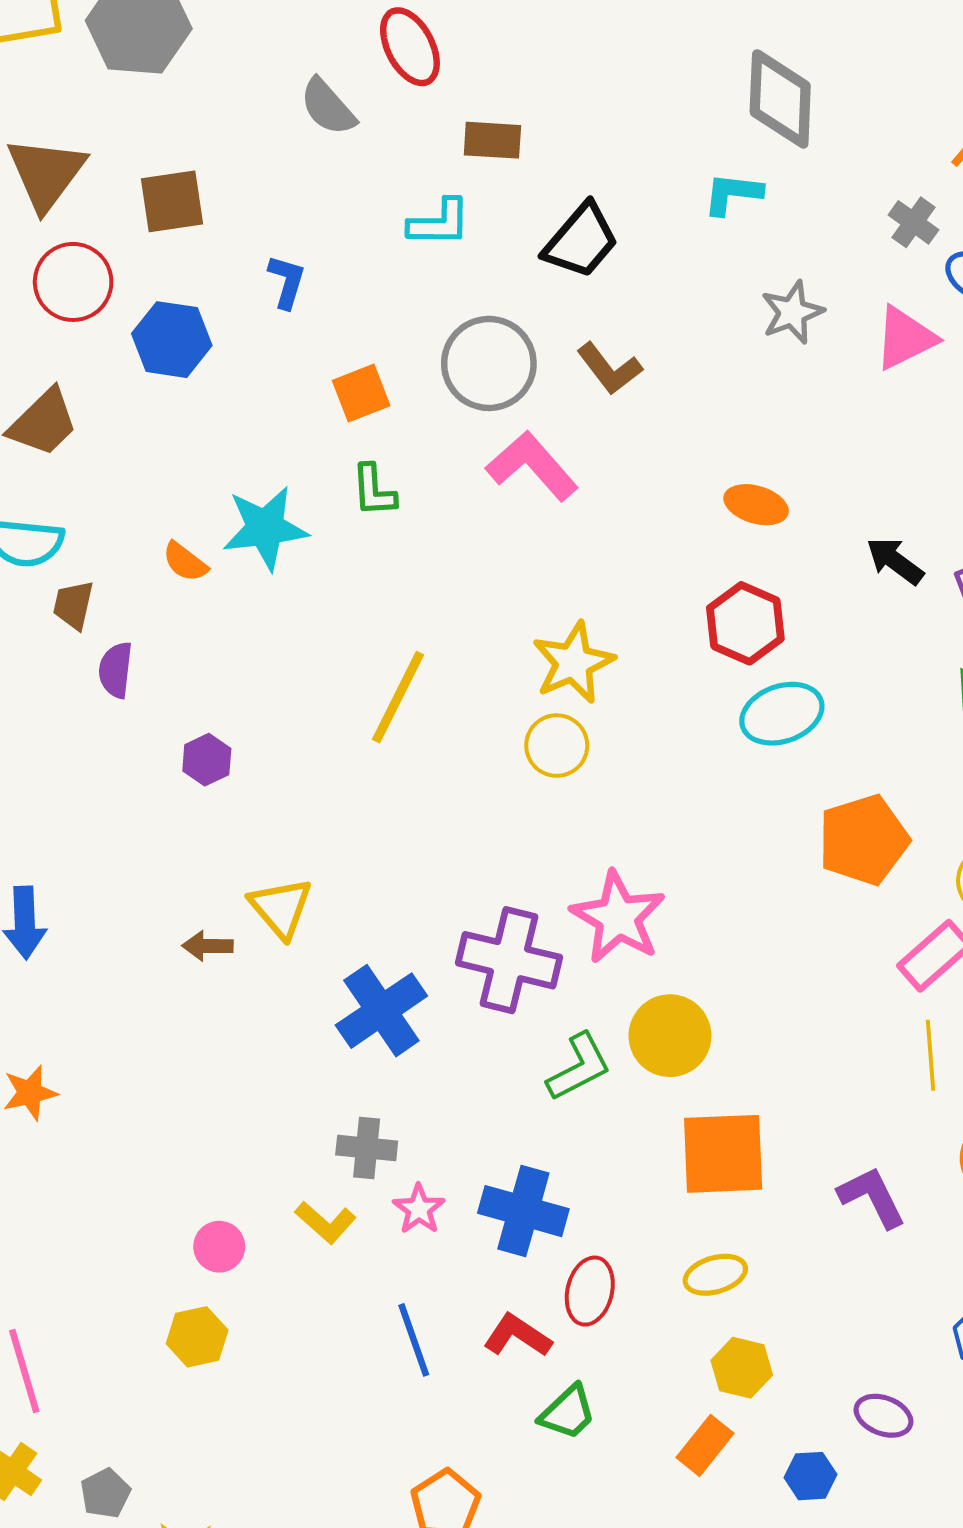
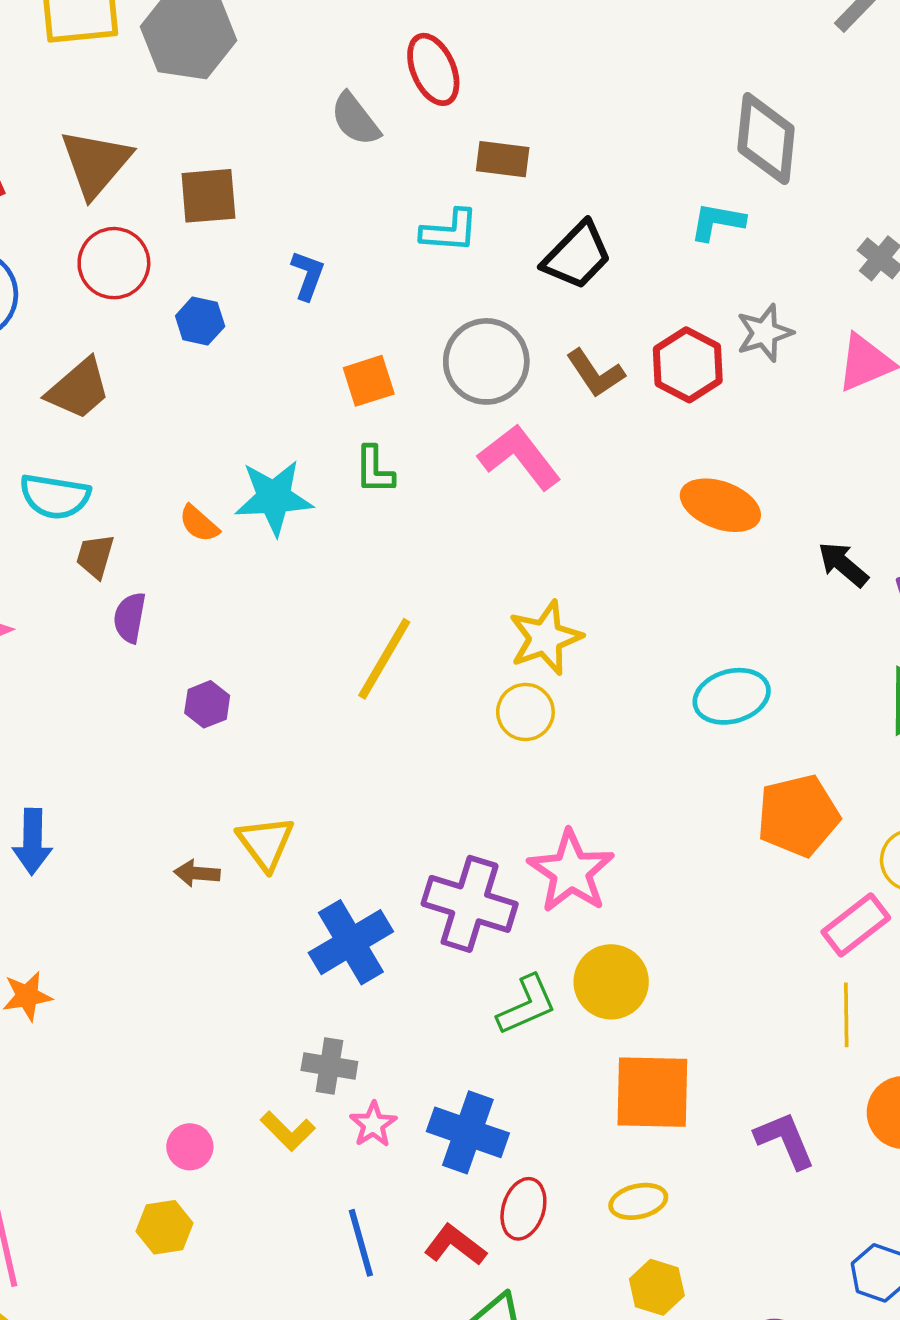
blue hexagon: (172, 340) -> (200, 321), size x0.7
orange ellipse: (756, 505) -> (720, 505), size x1.4
red hexagon: (745, 623) -> (688, 365), moved

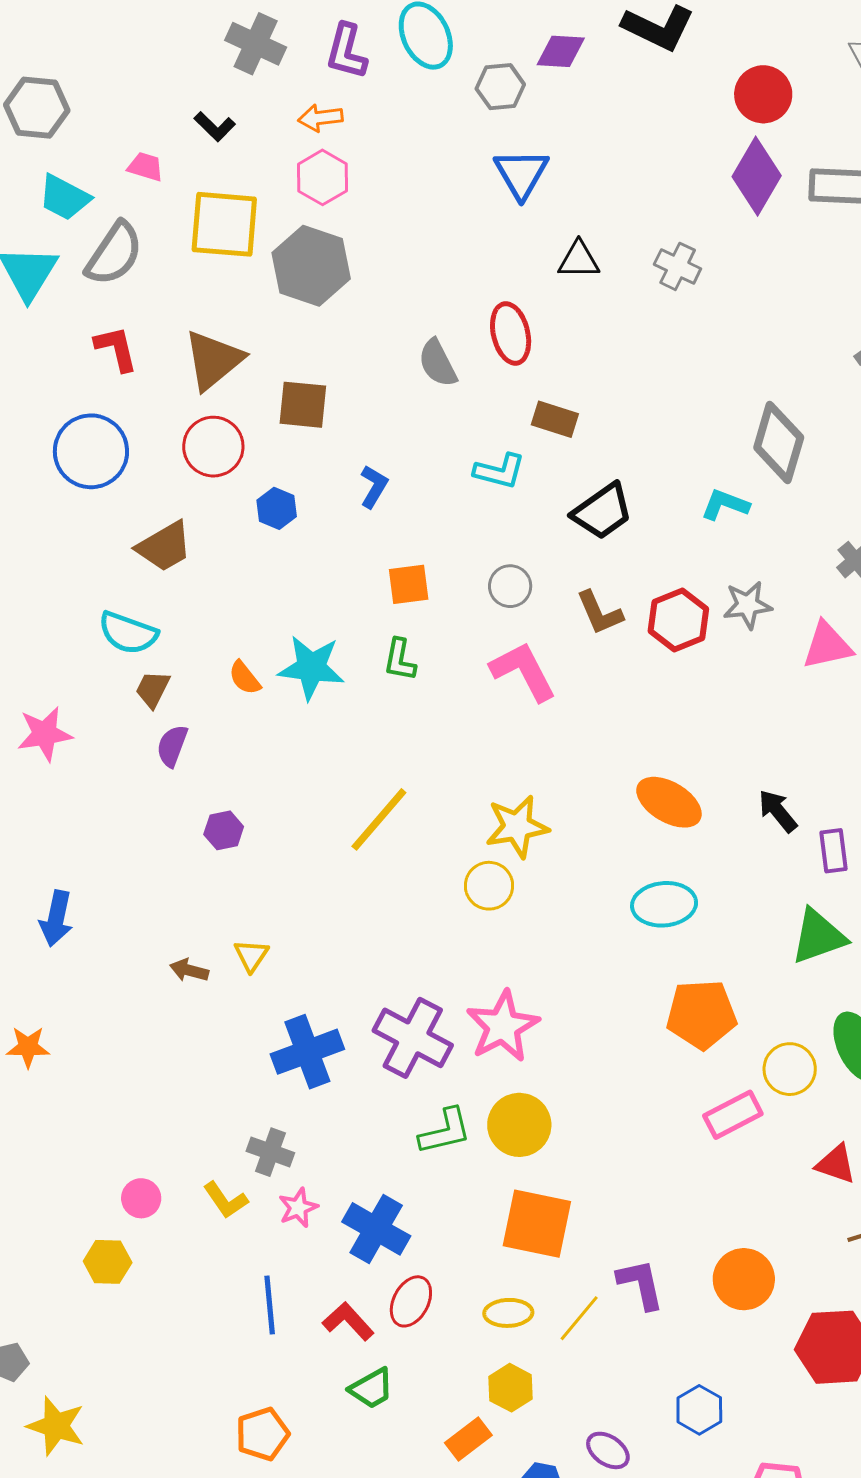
gray circle: (486, 361) -> (510, 586), size x0.6
orange ellipse: (720, 505) -> (669, 802), moved
yellow triangle: (266, 843) -> (251, 955), size x0.7
yellow line: (846, 1015) -> (579, 1318), moved, turned 30

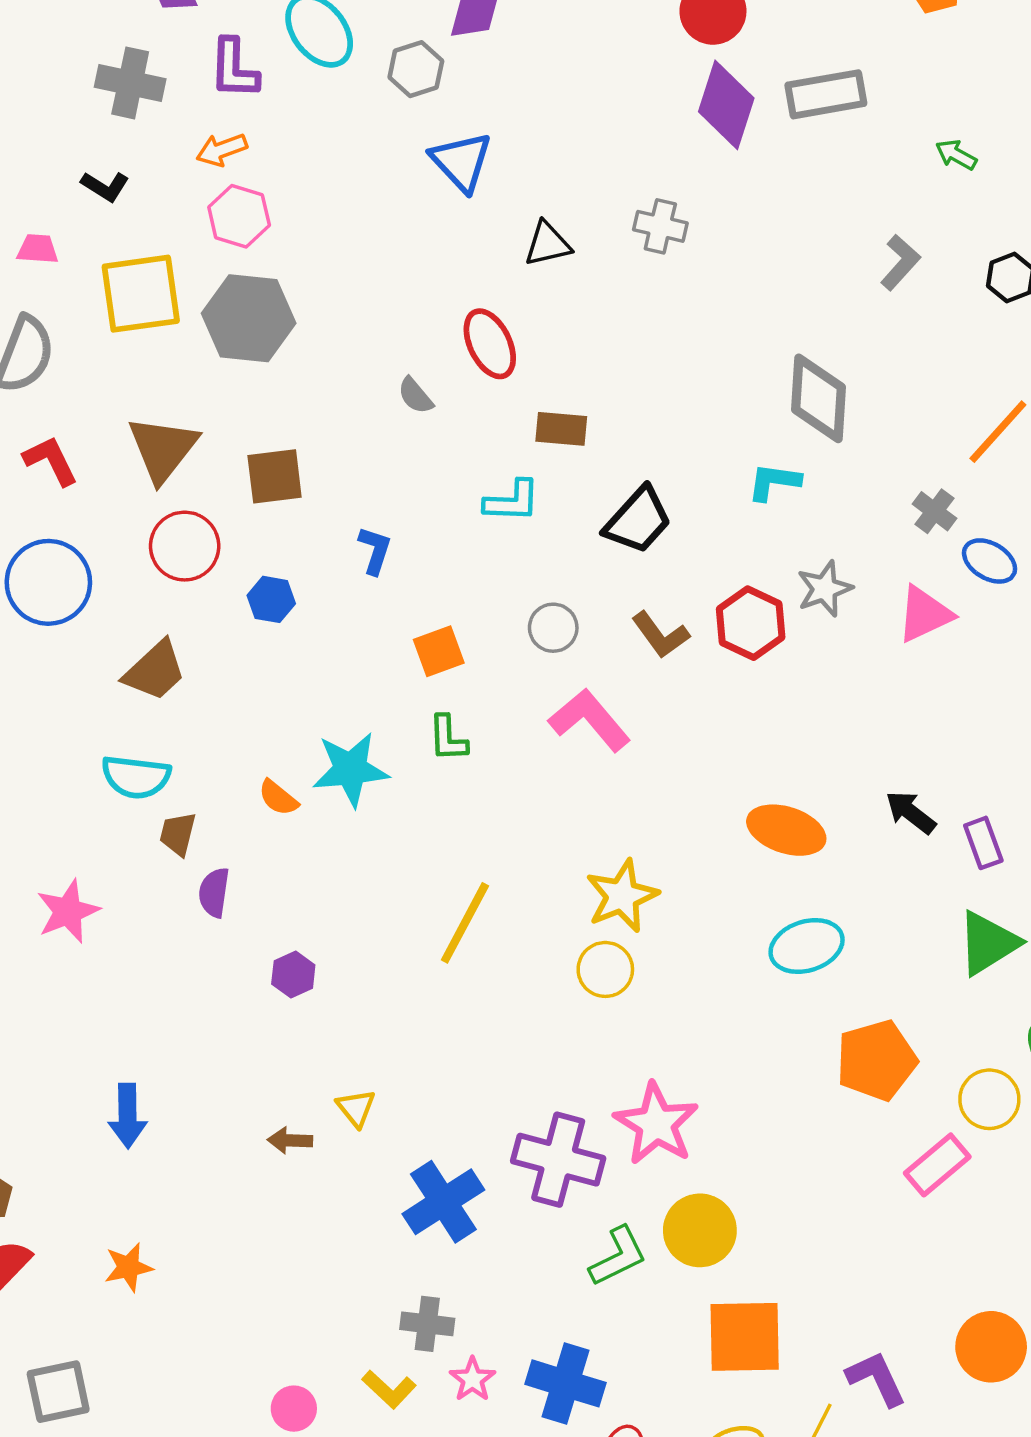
gray semicircle: (438, 363) -> (415, 396), size x0.7

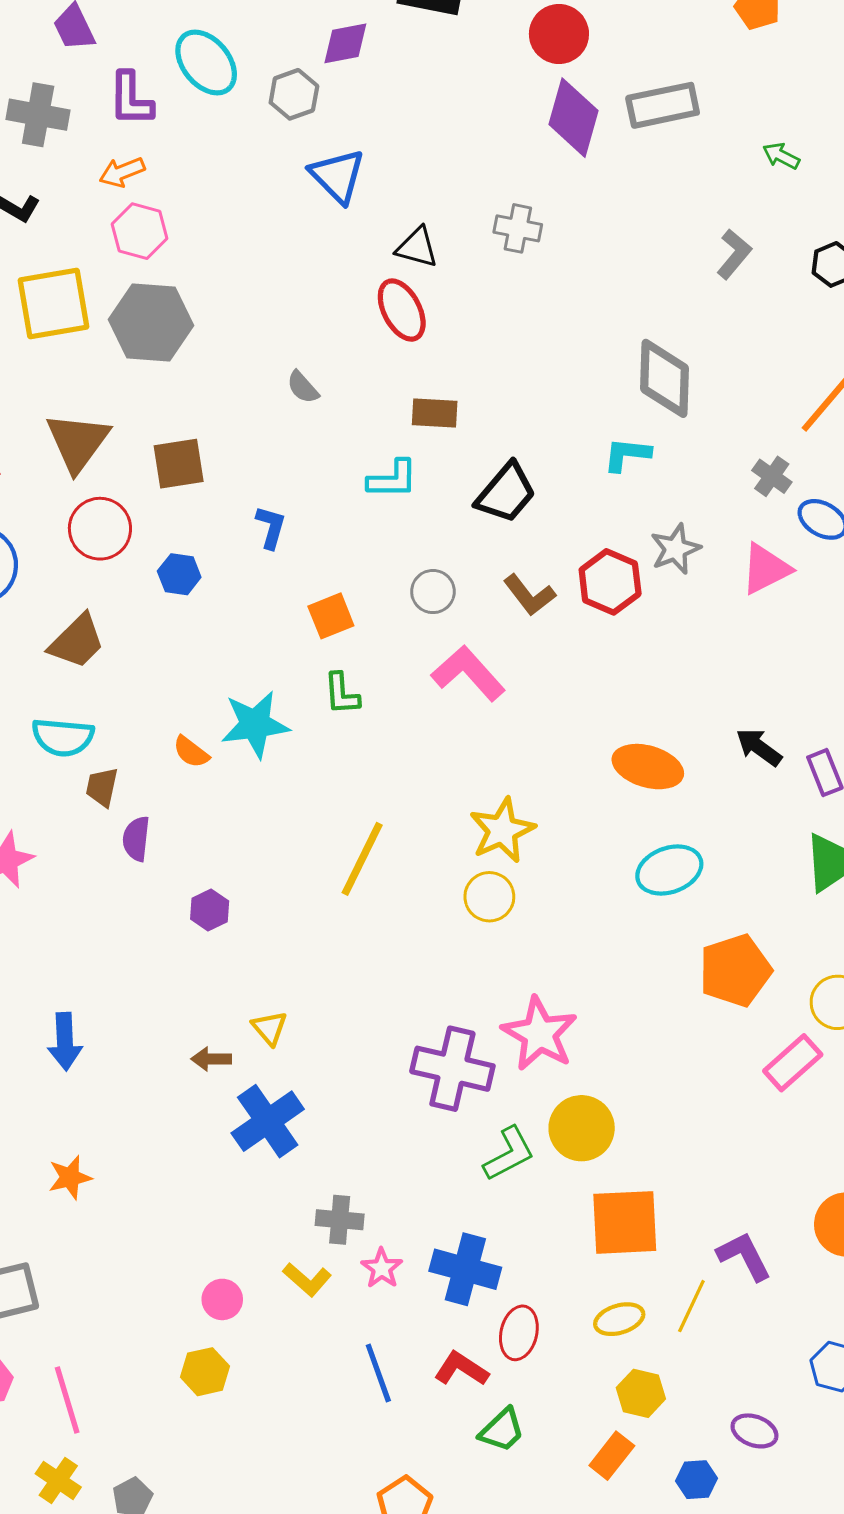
black triangle: (548, 244) -> (417, 247), turned 30
red ellipse: (490, 344) -> (402, 310), moved
blue cross: (443, 1202) -> (268, 1121), moved

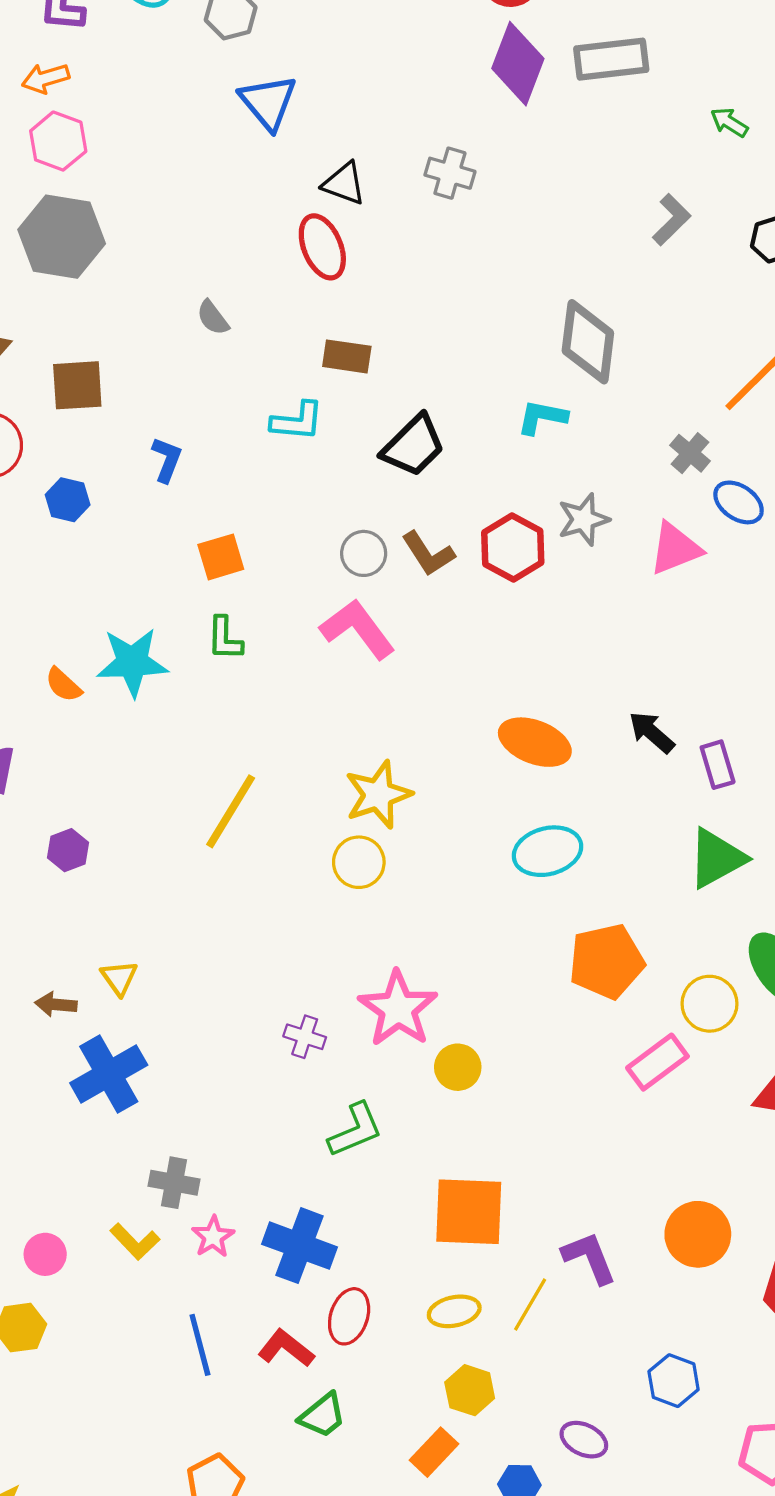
gray circle: (433, 592) -> (364, 553), moved
purple cross: (452, 1069) -> (305, 1037), size x0.5
yellow circle: (582, 1128) -> (458, 1067), moved, size x0.7

